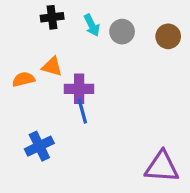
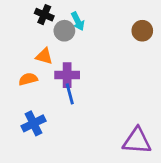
black cross: (52, 17) -> (44, 15), turned 30
gray circle: (122, 32) -> (64, 31), moved
orange semicircle: (23, 79) -> (28, 79), moved

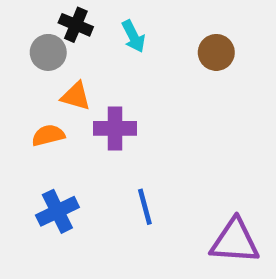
gray circle: (64, 31) -> (48, 52), moved
brown circle: (142, 31) -> (216, 52), moved
blue line: (70, 94) -> (145, 207), moved

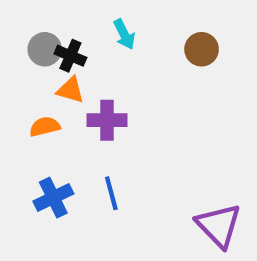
black cross: (76, 25) -> (70, 56), moved
blue line: (145, 207) -> (111, 193), moved
purple triangle: (235, 241) -> (219, 225), turned 42

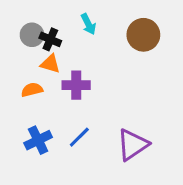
brown circle: (202, 49) -> (143, 35), size x1.4
blue line: (111, 193) -> (79, 137), turned 60
purple triangle: (219, 225) -> (133, 145), moved, turned 40

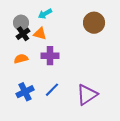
cyan arrow: (88, 24) -> (45, 14), moved, turned 88
black cross: (50, 39) -> (23, 34), moved, turned 32
orange triangle: (50, 64) -> (40, 34), moved

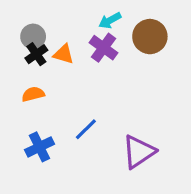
cyan arrow: (45, 14) -> (110, 21), moved
purple cross: (50, 56) -> (104, 48), moved, turned 36
blue line: (52, 90) -> (86, 129), moved

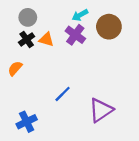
gray circle: (33, 37) -> (28, 17), moved
orange semicircle: (33, 94) -> (15, 68), moved, turned -35
blue cross: (40, 147) -> (27, 122), moved

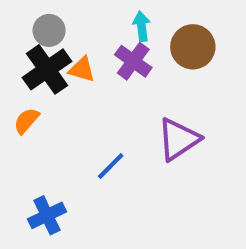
cyan arrow: (80, 15) -> (141, 26), turned 112
black cross: (27, 39) -> (47, 69), size x1.6
purple triangle: (101, 110) -> (178, 139), moved

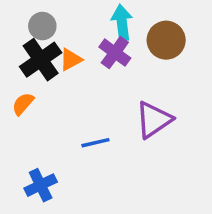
cyan arrow: (141, 26) -> (122, 22), size x1.4
orange triangle: (82, 69) -> (71, 60), turned -45
blue line: (111, 166) -> (95, 143), turned 32

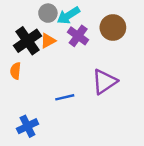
cyan arrow: (122, 22) -> (68, 15), moved, turned -115
gray circle: (42, 26) -> (48, 13), moved
orange semicircle: (23, 104) -> (15, 71), turned -35

